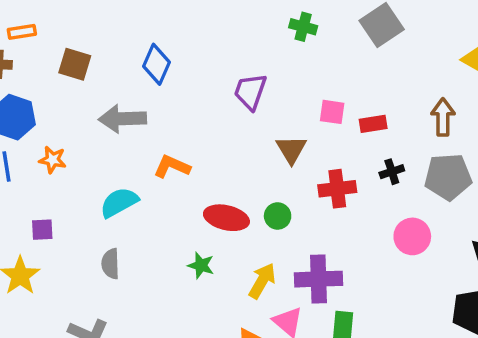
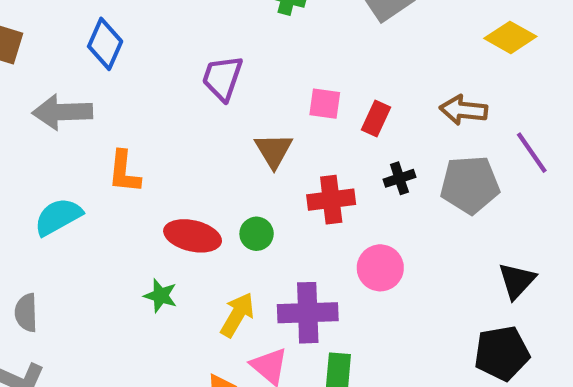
brown arrow: (443, 117) -> (463, 110), turned -84
red rectangle: (373, 124) -> (376, 119), turned -56
orange L-shape: (172, 167) -> (124, 172), turned -108
pink circle: (412, 236) -> (380, 268), moved
gray semicircle: (111, 264) -> (26, 313), moved

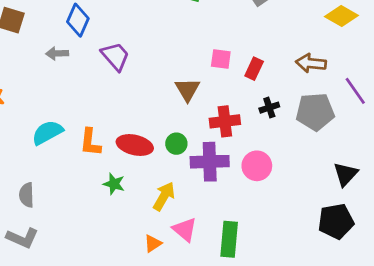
purple trapezoid: (222, 78) -> (115, 56), moved, turned 120
gray arrow: (62, 112) -> (57, 53), moved, size x0.6
orange L-shape: (124, 172) -> (90, 142), moved
purple cross: (308, 313) -> (210, 162), moved

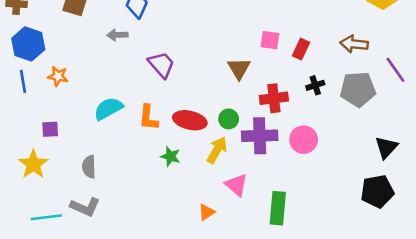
purple trapezoid: (115, 56) -> (161, 65), moved
yellow arrow: (164, 196) -> (217, 150), moved
pink triangle: (185, 230) -> (236, 185), moved

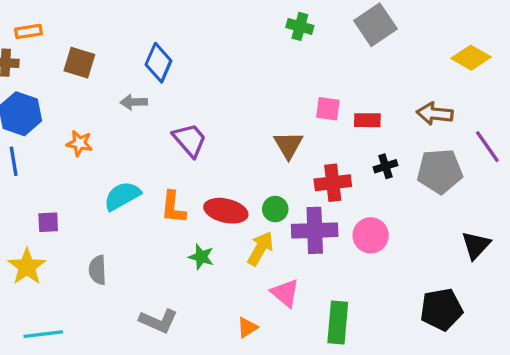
red rectangle: (301, 49) -> (367, 120), turned 66
orange star: (58, 76) -> (79, 143), moved
black pentagon: (377, 191) -> (441, 309), moved
gray L-shape: (85, 207) -> (158, 321), moved

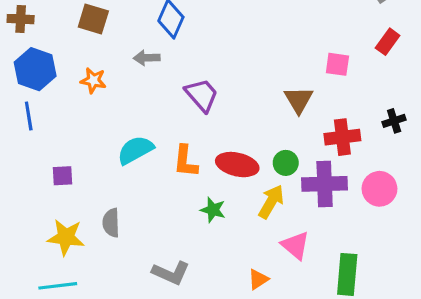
red rectangle: (367, 120) -> (388, 42), moved, turned -55
orange star: (79, 143) -> (93, 80), moved
yellow star: (27, 267) -> (66, 237), moved, turned -30

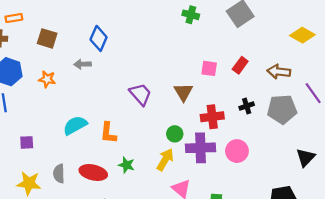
red rectangle: (388, 42) -> (240, 65), moved
purple trapezoid: (202, 95) -> (140, 94), moved
red ellipse: (237, 165) -> (93, 173), moved

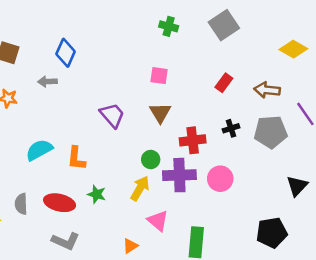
pink square: (209, 68) -> (159, 76), moved

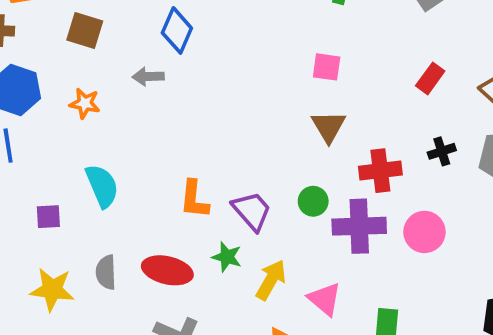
purple trapezoid: (112, 115) -> (252, 211), moved
cyan semicircle: (39, 150) -> (102, 186), moved, turned 96
yellow arrow: (140, 188) -> (271, 280), moved

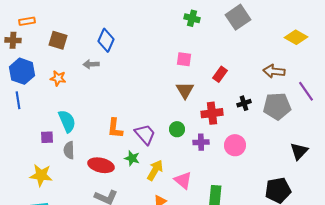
red rectangle: (430, 78) -> (220, 74), moved
purple square: (48, 217) -> (47, 137), moved
purple cross: (359, 226) -> (201, 142), size x0.6
gray semicircle: (106, 272) -> (69, 150), moved

